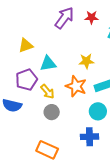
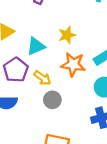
yellow star: (86, 61) -> (67, 35), moved

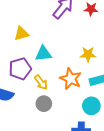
yellow star: (67, 35) -> (88, 54), moved

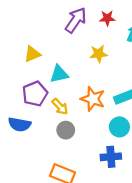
yellow star: (88, 54) -> (99, 54), moved

